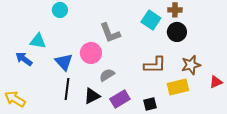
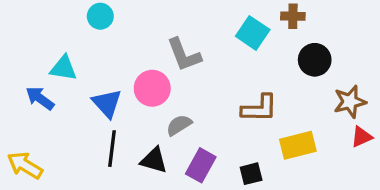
black circle: (177, 32) -> (315, 60), moved
brown star: (191, 65) -> (350, 102), moved
black triangle: (92, 96) -> (154, 160), turned 42
purple rectangle: (120, 99) -> (201, 165), turned -30

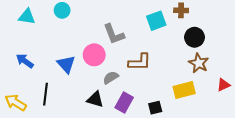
cyan square: (253, 33) -> (156, 21), turned 36
cyan triangle: (63, 68) -> (27, 17), moved
brown star: (350, 102) -> (199, 63), moved, turned -30
brown L-shape: (259, 108) -> (140, 62), moved
black line: (112, 149) -> (46, 94), moved

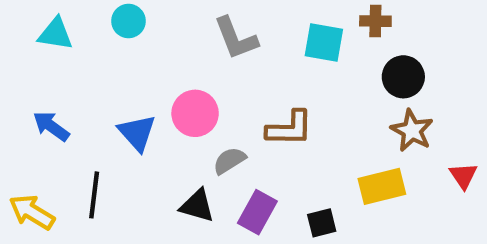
cyan square: (156, 21) -> (324, 42), turned 30
gray L-shape: (114, 34) -> (236, 38), moved
red triangle: (223, 85) -> (463, 176), turned -40

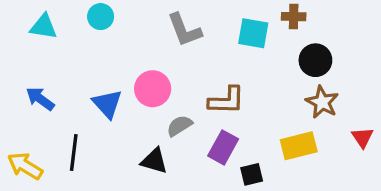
purple rectangle: (257, 212) -> (223, 147), moved

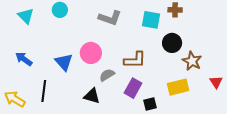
cyan triangle: (43, 27) -> (26, 16), turned 36
gray L-shape: (185, 30) -> (110, 18), turned -50
black circle: (315, 60) -> (172, 43), moved

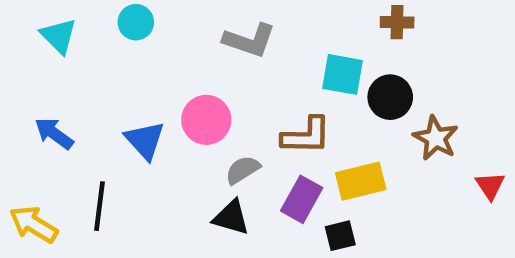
cyan square: (151, 20) -> (343, 74), moved
yellow rectangle: (178, 87) -> (361, 181), moved
black triangle: (92, 96) -> (231, 218), moved

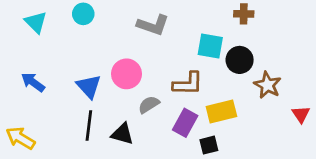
black line: (100, 206) -> (89, 126), moved
black triangle: (231, 218) -> (122, 134), moved

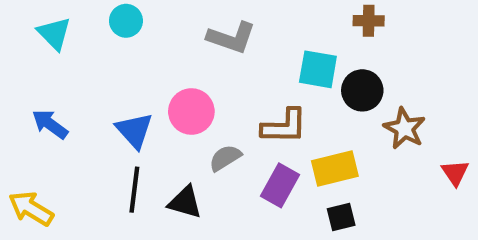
black square: (209, 145) -> (341, 217), moved

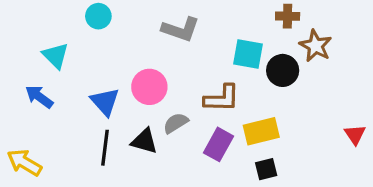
cyan triangle: (54, 33) -> (56, 56), moved
brown star: (404, 128) -> (316, 46), moved
black triangle: (185, 202) -> (144, 141), moved

